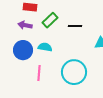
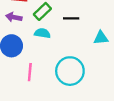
cyan semicircle: (45, 47) -> (42, 33), moved

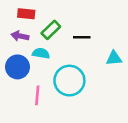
cyan semicircle: (42, 33) -> (41, 53), moved
cyan circle: (70, 71) -> (69, 81), moved

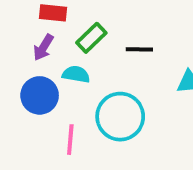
purple arrow: (20, 36) -> (43, 47), turned -70

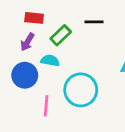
black line: (139, 49) -> (94, 22), moved

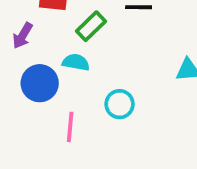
purple arrow: (27, 42) -> (23, 36), moved
cyan circle: (81, 90) -> (120, 104), size x0.6

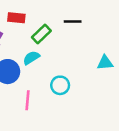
cyan semicircle: (76, 62) -> (31, 58), turned -42

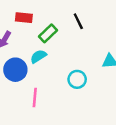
black line: (73, 21) -> (78, 21), turned 63
cyan circle: (60, 85) -> (77, 79), moved

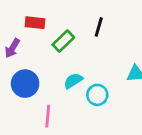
black line: (78, 21) -> (99, 27), turned 42
cyan semicircle: (38, 56) -> (73, 81), moved

